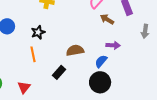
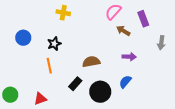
blue semicircle: (101, 61) -> (125, 82), moved
black circle: (100, 82) -> (100, 92), moved
red triangle: (24, 87) -> (40, 99), turned 32

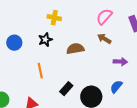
brown arrow: (123, 31) -> (104, 39), moved
black star: (54, 44) -> (45, 40), moved
brown semicircle: (91, 62) -> (75, 49), moved

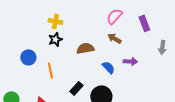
yellow cross: (54, 18) -> (55, 21), moved
blue circle: (14, 43) -> (28, 57), moved
blue semicircle: (116, 87) -> (108, 67), moved, turned 96

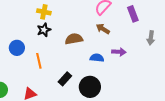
blue semicircle: (108, 67) -> (97, 58), turned -40

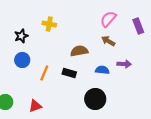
black star: (44, 30) -> (21, 36), moved
orange line: (39, 61) -> (44, 73), turned 35
black rectangle: (65, 79) -> (69, 73), moved, turned 64

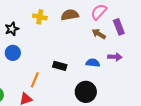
purple rectangle: (138, 26) -> (119, 27), moved
brown semicircle: (79, 51) -> (70, 15), moved
orange line: (44, 73) -> (35, 80), moved

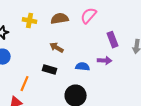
purple rectangle: (119, 27) -> (113, 40), moved
brown arrow: (99, 34) -> (57, 48), moved

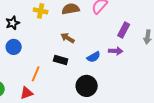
purple rectangle: (113, 40) -> (124, 30), turned 49
blue semicircle: (83, 67) -> (94, 57), turned 144

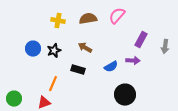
black star: (13, 23) -> (54, 51), moved
blue circle: (14, 47) -> (33, 49), moved
black circle: (87, 86) -> (125, 95), moved

